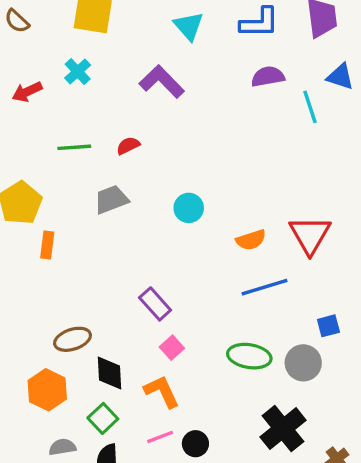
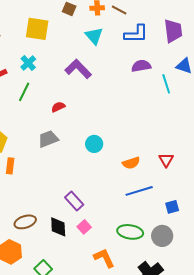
green line: (74, 147) -> (24, 92), moved, turned -60
red triangle: (310, 235) -> (166, 160), size x0.6
blue square: (328, 326) -> (172, 207), moved
black diamond: (110, 373) -> (58, 227), moved
orange L-shape: (162, 391) -> (104, 258), moved

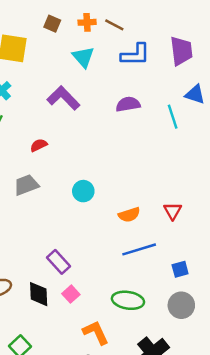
purple semicircle: (141, 66) -> (128, 104), moved
gray circle: (162, 236) -> (181, 305), moved

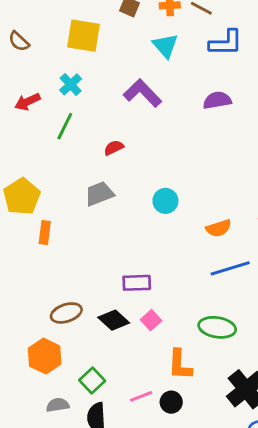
purple rectangle: (58, 262) -> (137, 283), turned -50
black diamond: (39, 294) -> (114, 320), turned -45
orange L-shape: (96, 333) -> (180, 365), turned -152

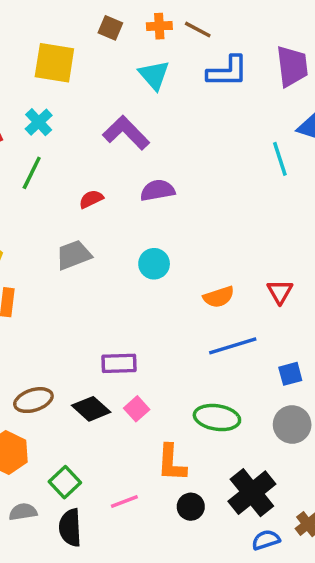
purple semicircle: (217, 100) -> (158, 190), moved
black circle: (171, 402) -> (191, 507), moved

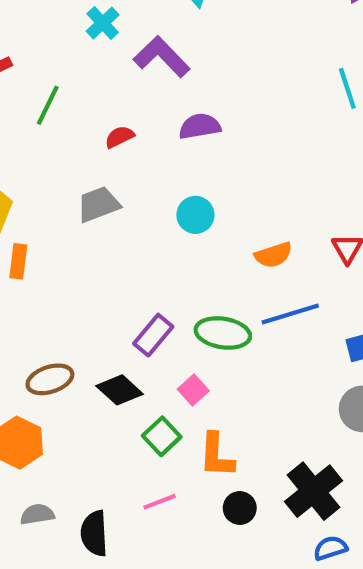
cyan cross: (39, 122) -> (103, 23), moved
purple rectangle: (119, 363) -> (153, 335), turned -48
pink square: (137, 409) -> (193, 390), moved
green ellipse: (217, 418) -> (223, 333), moved
green square: (65, 482) -> (162, 436), moved

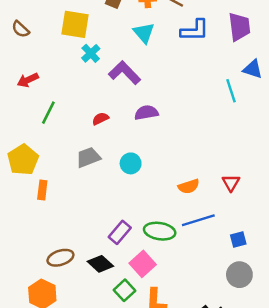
green line: (48, 105) -> (48, 113), moved
cyan circle: (195, 215) -> (131, 163), moved
pink square: (193, 390) -> (143, 264), size x1.5

